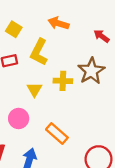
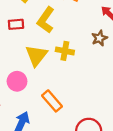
brown star: (91, 71) -> (99, 38), moved, size x0.6
yellow triangle: (35, 90) -> (36, 55), size x1.5

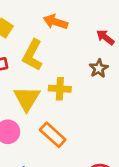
orange rectangle: (52, 101) -> (53, 135), moved

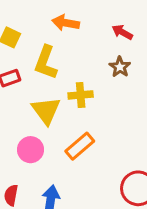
orange rectangle: (53, 135) -> (80, 146), turned -75

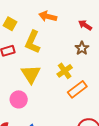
yellow cross: (81, 95) -> (65, 71), moved, turned -35
orange rectangle: (80, 146) -> (77, 89), moved

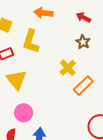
yellow triangle: (31, 74) -> (16, 80), moved
pink circle: (19, 99) -> (24, 113), moved

